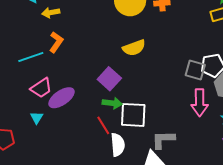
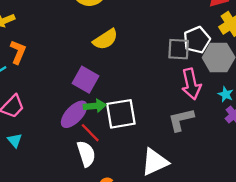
purple ellipse: (61, 98) -> (74, 114), moved
gray L-shape: (163, 140) -> (181, 120), moved
white semicircle: (118, 145) -> (86, 154), moved

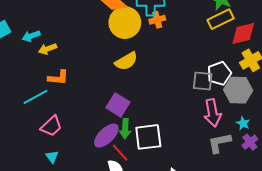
yellow semicircle: (105, 39) -> (126, 61), moved
orange L-shape: (18, 52) -> (58, 78), turned 70
green arrow: (95, 106) -> (125, 129), turned 96
gray L-shape: (181, 120) -> (219, 143), moved

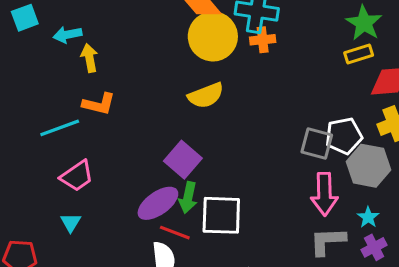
yellow rectangle: (221, 19) -> (359, 54), size x0.7
yellow arrow: (48, 49) -> (89, 58), turned 90
red line: (120, 153) -> (175, 233), turned -36

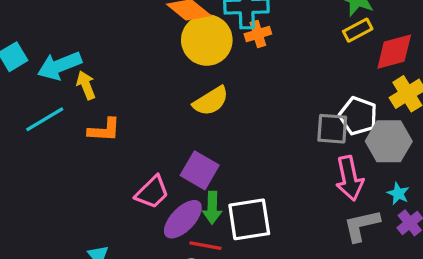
cyan arrow: (68, 35) -> (59, 66), size x1.5
cyan line: (60, 128) -> (45, 119), moved
white pentagon: (344, 136) -> (358, 116), turned -30
pink trapezoid: (77, 176) -> (152, 192), moved

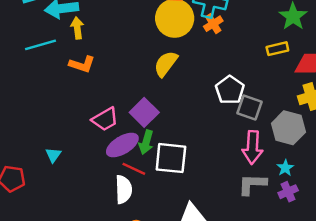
yellow rectangle: (358, 30) -> (277, 49), moved
orange cross: (258, 34) -> (213, 24), turned -30
yellow semicircle: (211, 101) -> (166, 64), turned 144
white pentagon: (358, 116) -> (230, 90), moved

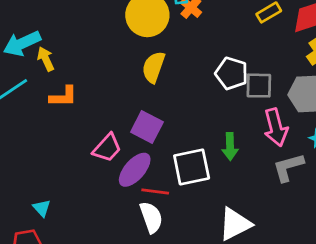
green arrow: (146, 142) -> (230, 146), moved
cyan triangle: (53, 155) -> (42, 208), moved

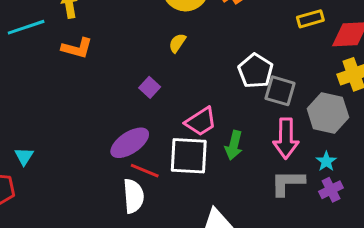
yellow semicircle: (153, 67) -> (177, 43), size x0.6
purple square: (147, 127) -> (150, 87), moved, size x0.6
pink trapezoid: (107, 148) -> (201, 122), moved

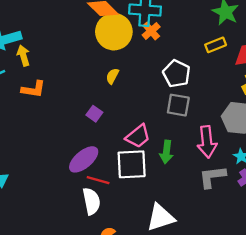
white pentagon: (256, 71) -> (177, 74), moved
gray square: (280, 91) -> (178, 105), moved

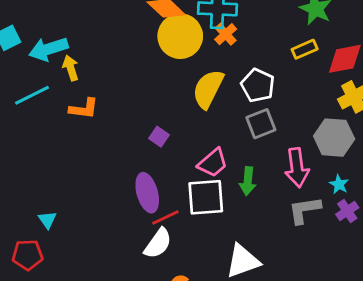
yellow semicircle: (112, 76) -> (208, 89), moved, size x2.0
gray square: (178, 105) -> (261, 124), turned -30
purple ellipse: (84, 159) -> (147, 193), turned -64
red line: (98, 180) -> (165, 218), turned -40
white semicircle: (91, 201) -> (158, 243), turned 48

